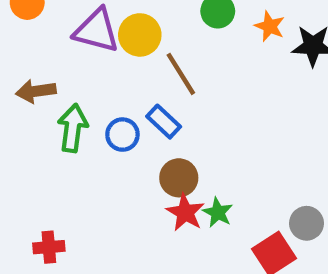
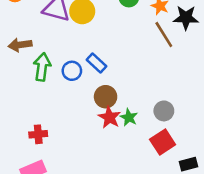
brown line: (181, 74) -> (164, 35), moved
gray circle: (307, 223) -> (164, 111), moved
red cross: (49, 247) -> (38, 134), moved

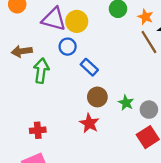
blue circle: (72, 71) -> (68, 47), moved
red star: (109, 117) -> (89, 123), moved
green star: (129, 117) -> (126, 103), moved

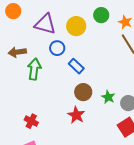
yellow circle: (77, 21) -> (76, 26), moved
red cross: (38, 130) -> (31, 121), turned 32

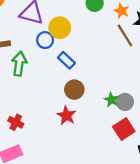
yellow circle: (76, 26) -> (60, 28), moved
green star: (108, 97) -> (111, 100), moved

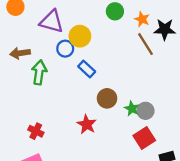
brown circle: (74, 90) -> (107, 98), moved

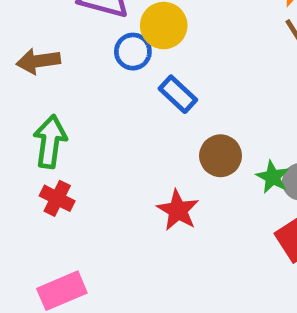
green arrow: (39, 72) -> (50, 142), moved
red cross: (36, 131) -> (57, 198), moved

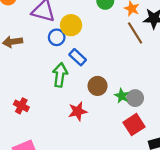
green arrow: (50, 142) -> (60, 75), moved
red star: (178, 210) -> (78, 111), turned 30

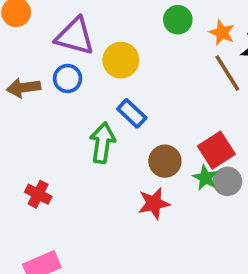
blue circle: (57, 37) -> (68, 78), moved
red star: (78, 111) -> (154, 203), moved
red square: (134, 125) -> (216, 150), moved

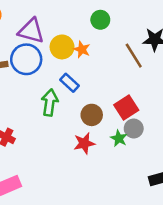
orange star: (222, 33) -> (82, 49), moved
blue circle: (68, 78) -> (26, 59), size x1.6
green star: (205, 178) -> (119, 138), moved

